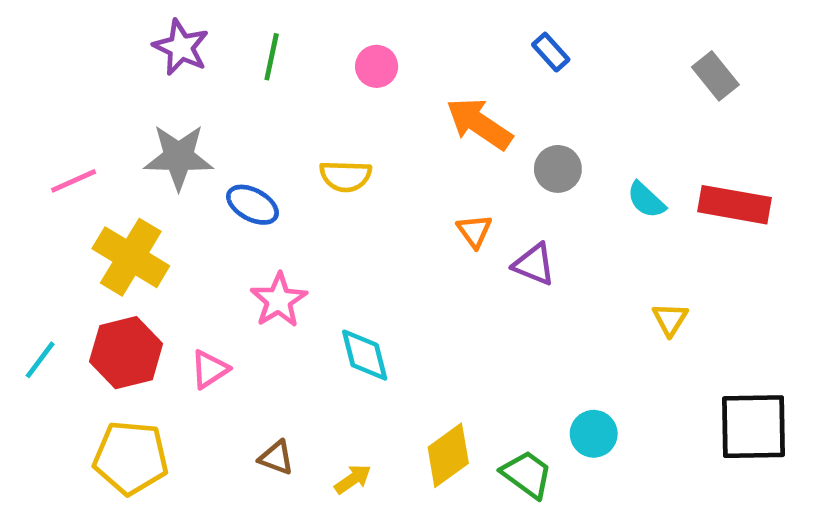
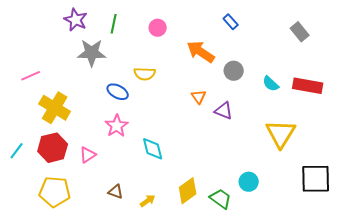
gray star: (179, 157) -> (92, 53), moved
blue ellipse: (252, 205) -> (118, 92), moved
yellow triangle: (670, 319) -> (281, 134), size x2.0

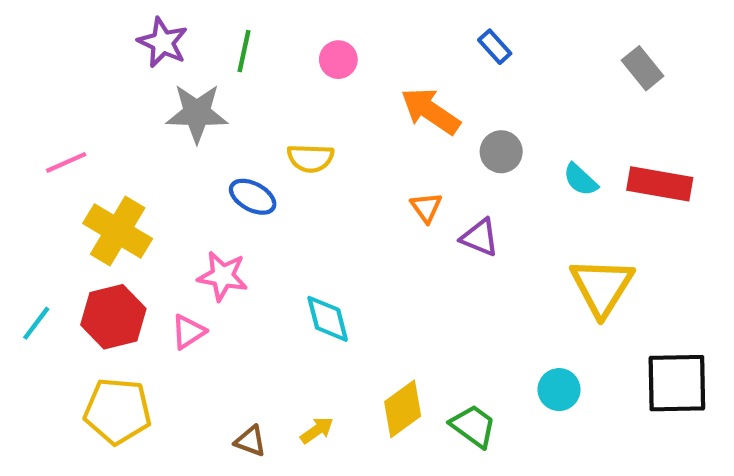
pink star: (117, 126) -> (223, 276), moved, turned -30
cyan circle: (249, 182) -> (559, 390), moved
brown triangle: (116, 192) -> (250, 441), moved

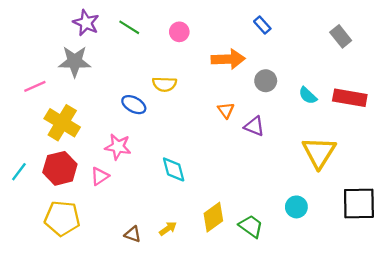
green line: (244, 51) -> (129, 27), turned -70
orange arrow: (430, 111) -> (228, 59), turned 144
gray star: (197, 113) -> (75, 61), moved

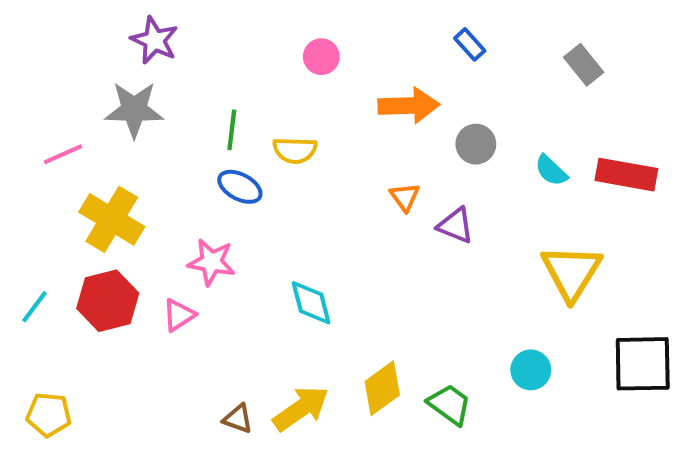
green line: (129, 27) -> (232, 130), moved, turned 65
gray rectangle: (341, 36) -> (584, 65), moved
yellow pentagon: (62, 218) -> (49, 415), moved, size x0.7
yellow arrow: (168, 229) -> (301, 409), size x1.8

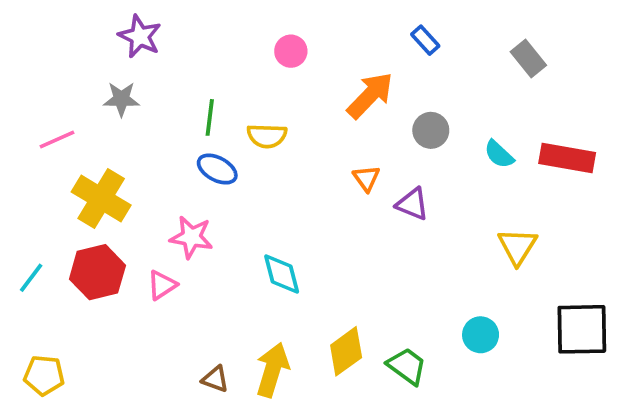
orange arrow: (409, 105) -> (370, 95), turned -44
gray star: (134, 110) -> (121, 99), size x0.7
yellow triangle: (571, 272) -> (517, 246), size x0.7
yellow arrow: (301, 409) -> (272, 370), turned -38

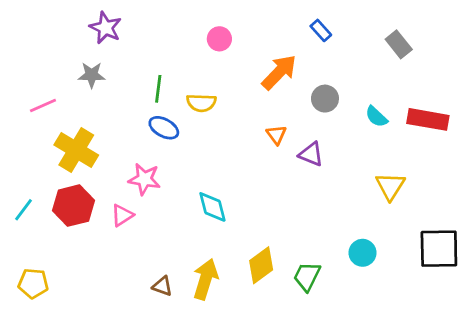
green trapezoid: (407, 366) -> (307, 276), turned -100

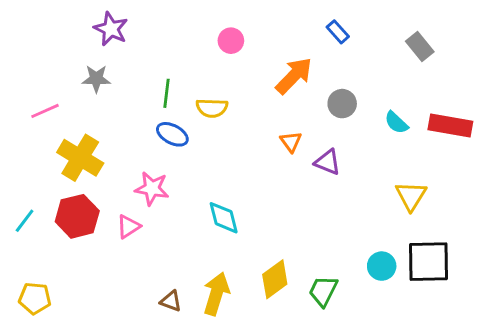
black square: (439, 249) -> (428, 262), moved

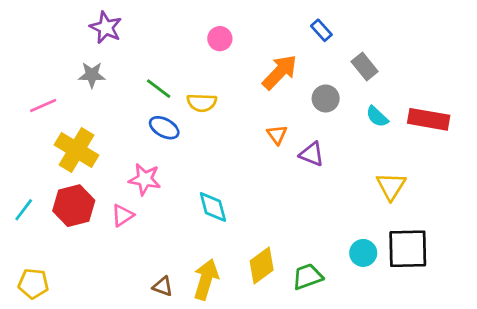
gray rectangle: (420, 46) -> (365, 66), moved
green line: (167, 93) -> (159, 89), turned -60
green trapezoid: (323, 291) -> (308, 277), turned 44

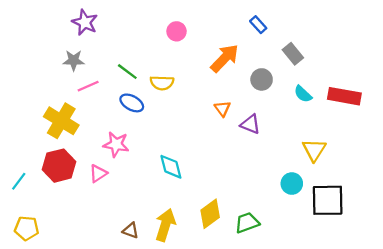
pink line: (43, 105) -> (88, 86), moved
cyan line: (24, 210) -> (19, 181), moved
cyan circle: (363, 253) -> (292, 184), moved

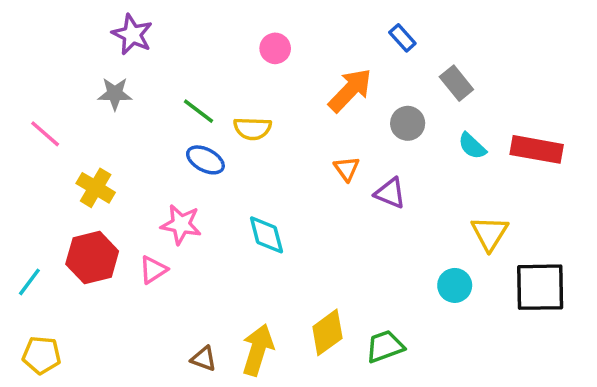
pink line: (88, 86) -> (45, 134), moved, turned 65
yellow cross: (61, 121) -> (96, 188), size x0.7
cyan diamond: (171, 167) -> (266, 235), moved
black square: (328, 200) -> (540, 287), moved

